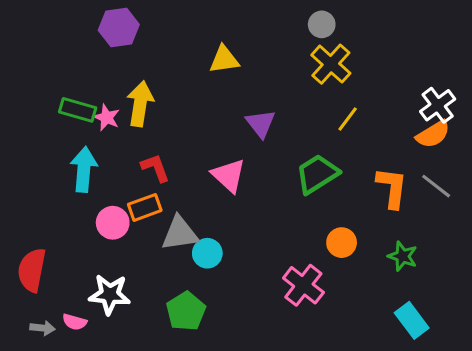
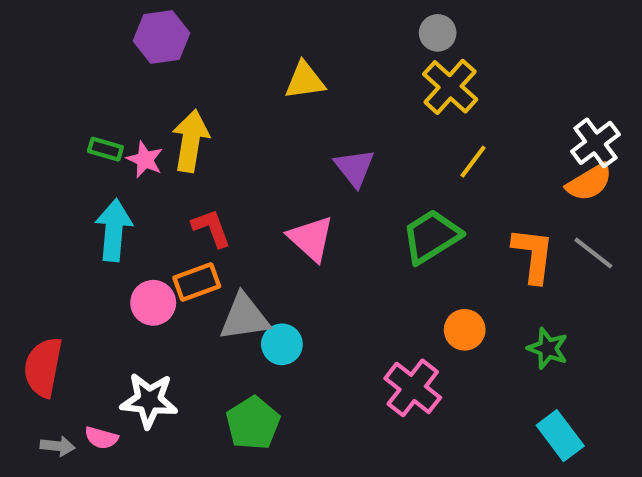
green rectangle: (78, 110) -> (105, 149), size x0.7

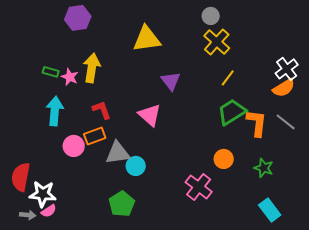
yellow triangle: (305, 81) -> (147, 39), size x1.4
green trapezoid: (431, 236) -> (232, 112), moved
white star: (149, 400) -> (43, 194), moved
pink semicircle: (101, 438) -> (49, 211), turned -49

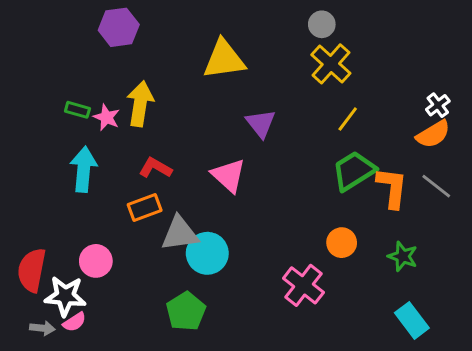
white cross: (287, 69) -> (438, 105), size x0.7
red L-shape: (102, 110) -> (155, 168), turned -40
pink circle: (74, 146) -> (96, 261), moved
cyan circle: (136, 166) -> (207, 253), size x1.4

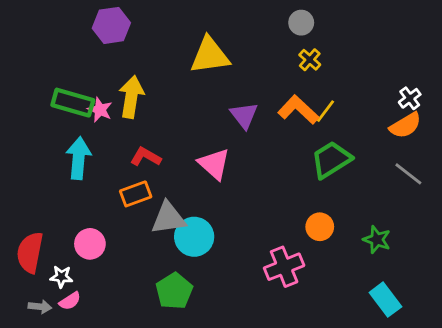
yellow cross: (331, 64) -> (310, 60), size x0.6
green rectangle: (77, 110) -> (73, 103), size x1.8
orange L-shape: (392, 188) -> (298, 110), moved, turned -54
pink cross: (303, 285) -> (284, 267), turned 30
white star: (65, 296) -> (61, 277), size x0.6

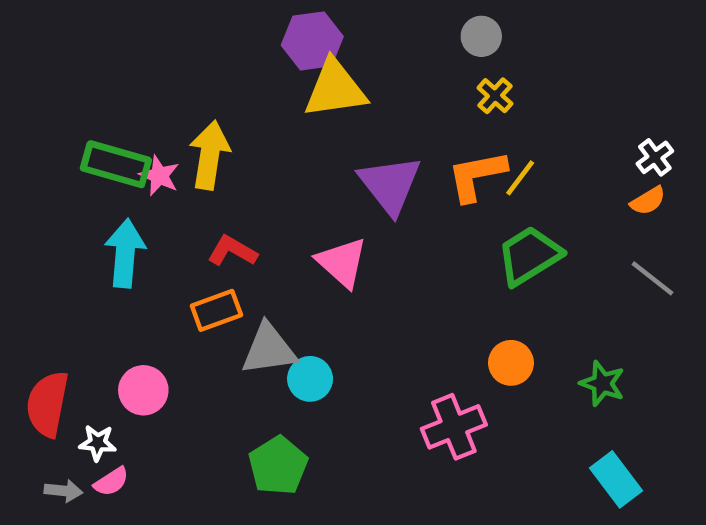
purple hexagon: (111, 25) -> (312, 41), moved
orange L-shape: (298, 110) -> (477, 176), turned -54
purple triangle: (244, 115) -> (390, 185), size x1.4
orange semicircle: (405, 125) -> (648, 201), size x0.7
cyan circle: (194, 237) -> (310, 379), size x0.7

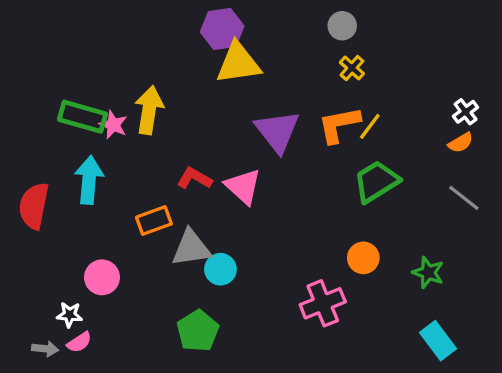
red L-shape: (232, 251) -> (194, 178), moved
red semicircle: (47, 404) -> (34, 206), moved

